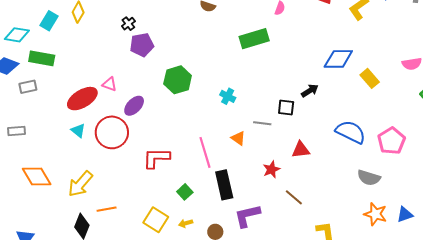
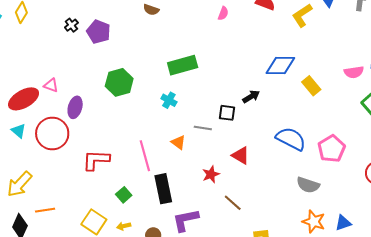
green rectangle: (254, 39) -> (183, 65), moved
purple pentagon: (142, 45) -> (98, 32), moved, turned 30
purple ellipse: (134, 106) -> (75, 107), turned -30
red triangle: (301, 150) -> (241, 155), turned 36

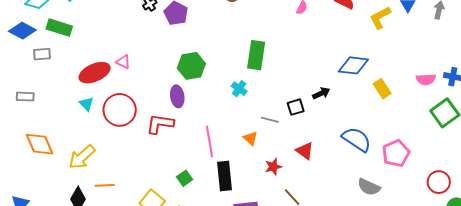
green rectangle: (183, 65) -> (256, 55), turned -72
purple ellipse: (75, 107) -> (177, 96), moved, turned -30
black square: (227, 113) -> (296, 107), turned -30
orange triangle: (178, 142) -> (250, 138), moved
red L-shape: (96, 160) -> (160, 124), moved

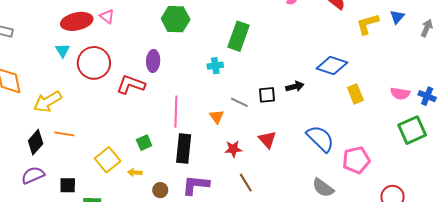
green hexagon: (191, 66) -> (176, 19), moved
cyan cross: (239, 89) -> (215, 66), turned 35

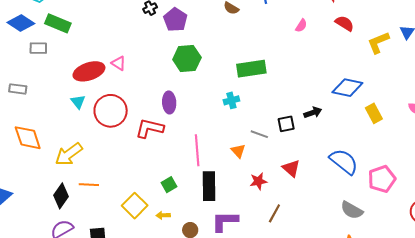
green rectangle: (239, 36) -> (251, 69), turned 68
brown line: (246, 183) -> (274, 213), turned 66

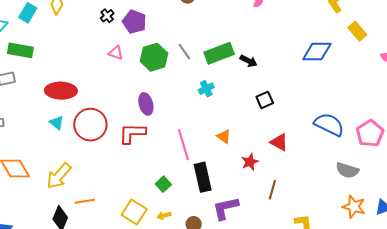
pink triangle: (119, 63) -> (116, 53), moved
red ellipse: (89, 71) -> (61, 91), turned 32
black arrow: (313, 113) -> (249, 61), moved, turned 60
yellow rectangle: (374, 113) -> (357, 31), moved
gray line: (259, 134) -> (184, 52), moved, turned 48

